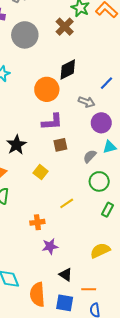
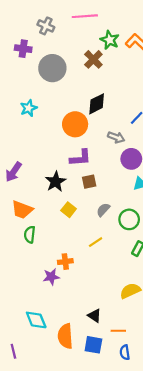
black star: (16, 145) -> (56, 182), moved
gray semicircle: (90, 156) -> (103, 210), moved
purple star: (50, 246) -> (51, 277), moved

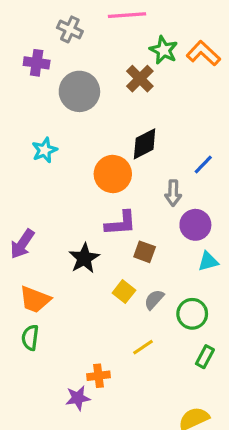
gray arrow: (116, 137) -> (173, 193), turned 70
brown square: (89, 182) -> (145, 252), moved, turned 32
yellow square: (69, 210) -> (124, 292), moved
green semicircle: (30, 235) -> (30, 338), moved

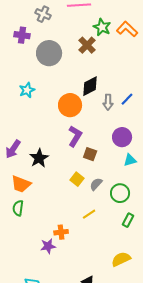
gray arrow: (173, 193) -> (108, 102), moved
purple L-shape: (121, 223) -> (75, 136), turned -55
black star: (84, 258) -> (39, 158), moved

